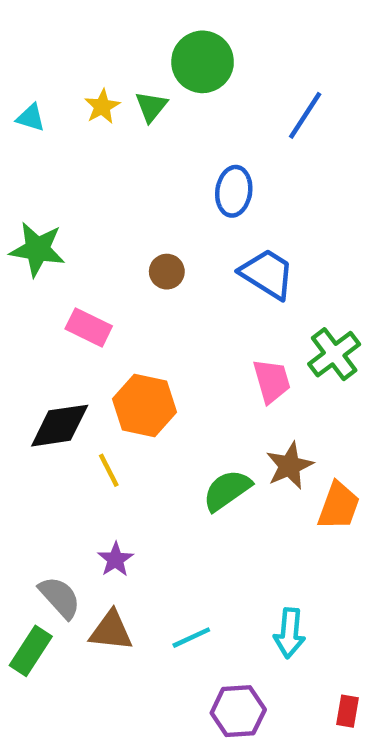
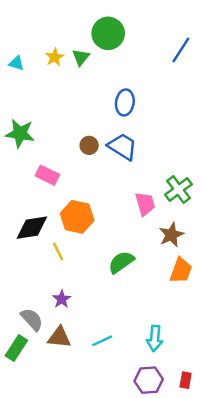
blue line: (305, 115) -> (181, 50), moved
blue trapezoid: (267, 274) -> (122, 147), moved
brown star: (290, 466) -> (171, 235), moved
purple hexagon: (238, 711) -> (149, 380), moved

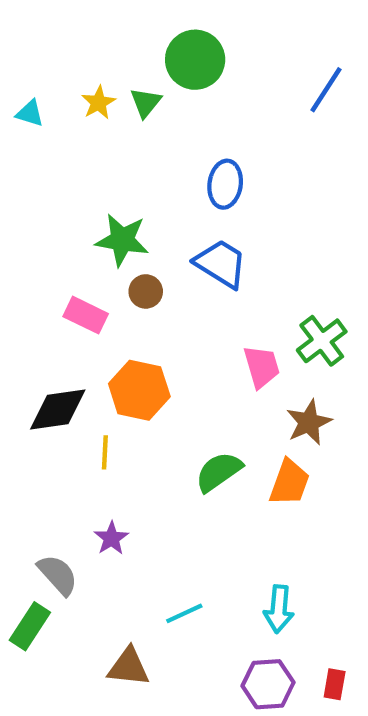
green star: (20, 133) -> (122, 240), moved
brown circle: (89, 145) -> (146, 291), moved
yellow line: (58, 251) -> (105, 452), turned 30
orange trapezoid: (181, 271) -> (289, 482), moved
brown triangle: (59, 337) -> (129, 667), moved

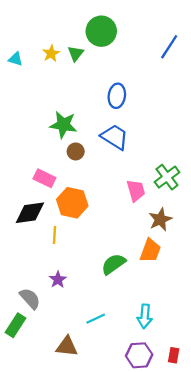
pink rectangle: (86, 315) -> (44, 178), moved
green semicircle: (219, 472) -> (114, 264), moved

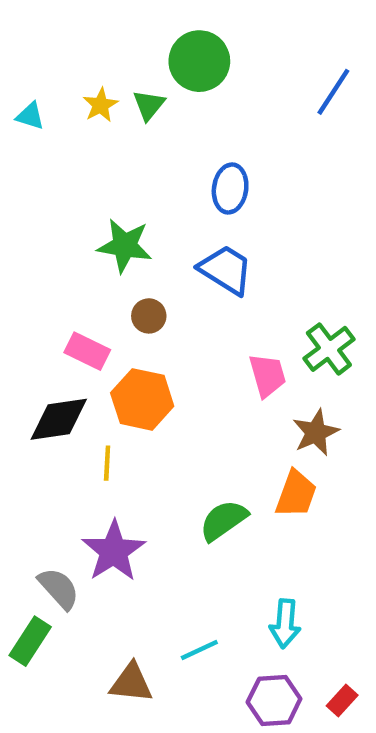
brown circle: (76, 151) -> (149, 316), moved
purple star: (58, 280) -> (114, 551), size x1.8
cyan line: (96, 319) -> (199, 650), moved
red rectangle: (174, 355) -> (342, 701), turned 32

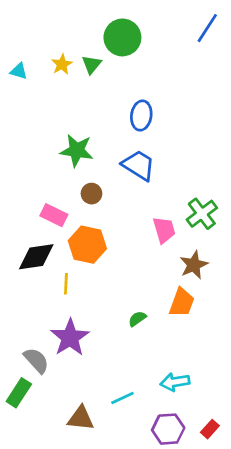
blue line: (333, 92) -> (207, 28), moved
green semicircle: (224, 520) -> (137, 319), size x0.6
cyan arrow: (285, 624) -> (175, 382), turned 76

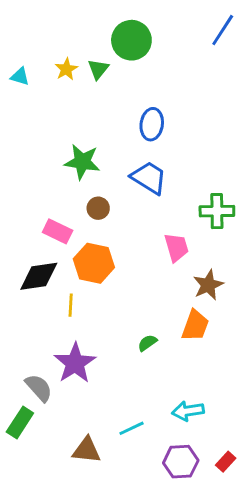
green cross: (202, 214) -> (217, 211), moved, turned 36

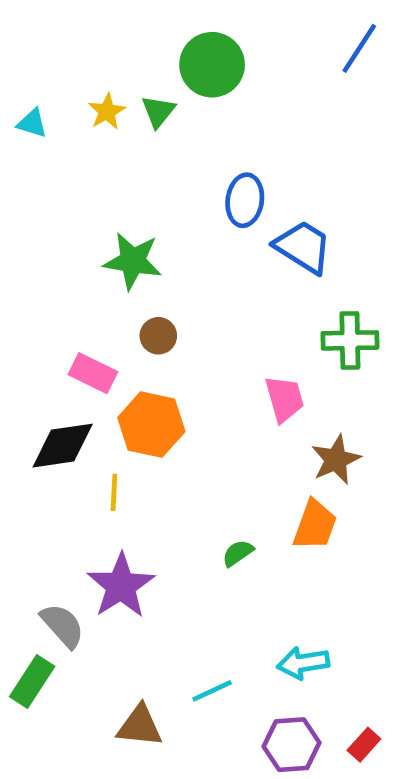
blue trapezoid: (149, 178) -> (303, 247), moved

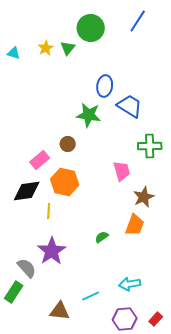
blue line: (359, 48) -> (138, 21), moved
green star: (133, 261) -> (89, 115), moved
pink rectangle: (93, 373) -> (40, 160), turned -66

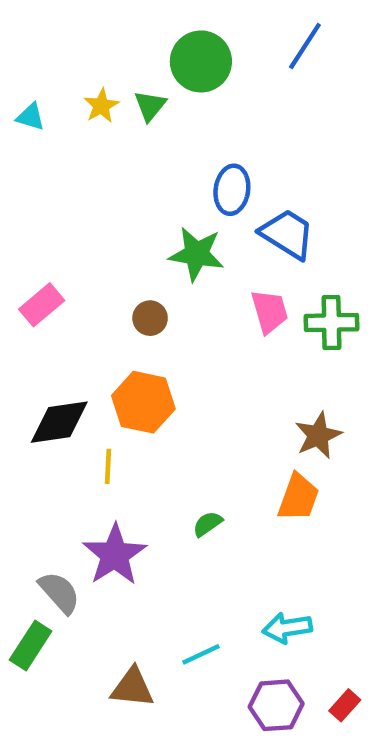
pink rectangle: (40, 160) -> (42, 305), moved
pink trapezoid: (122, 171) -> (270, 311), moved
green semicircle: (102, 237) -> (208, 524), moved

